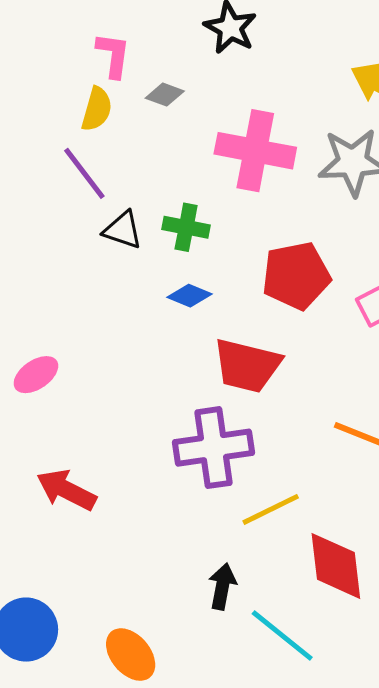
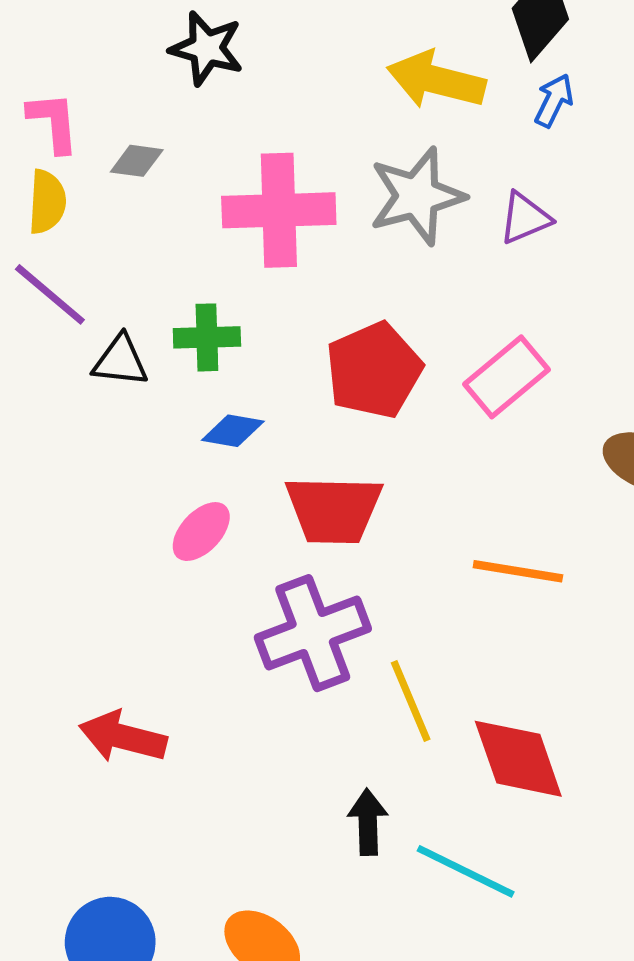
pink ellipse: (36, 375) -> (201, 532), moved
yellow line: (271, 509) -> (411, 701), turned -74

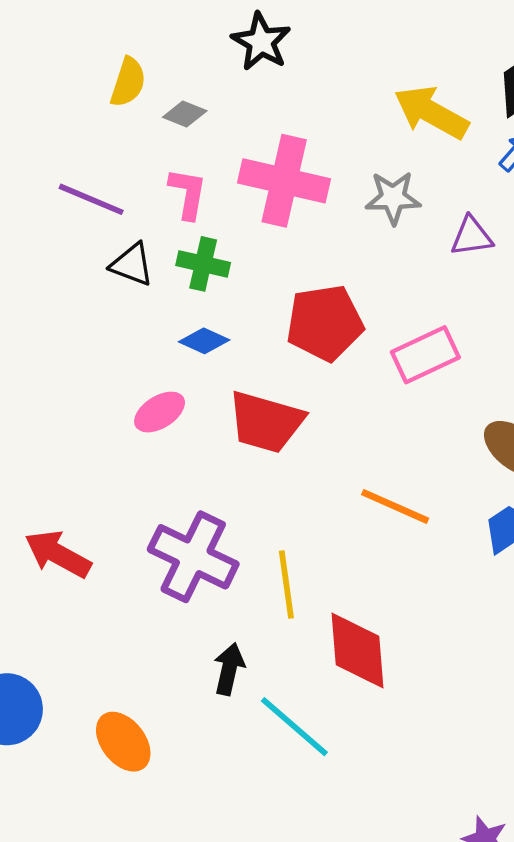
pink L-shape: (53, 122) -> (188, 193), moved
gray star: (417, 196) -> (393, 198), size x0.7
yellow semicircle: (47, 202) -> (128, 82), moved
purple line: (50, 294) -> (91, 199), turned -32
purple cross: (313, 633) -> (193, 557), moved, turned 32

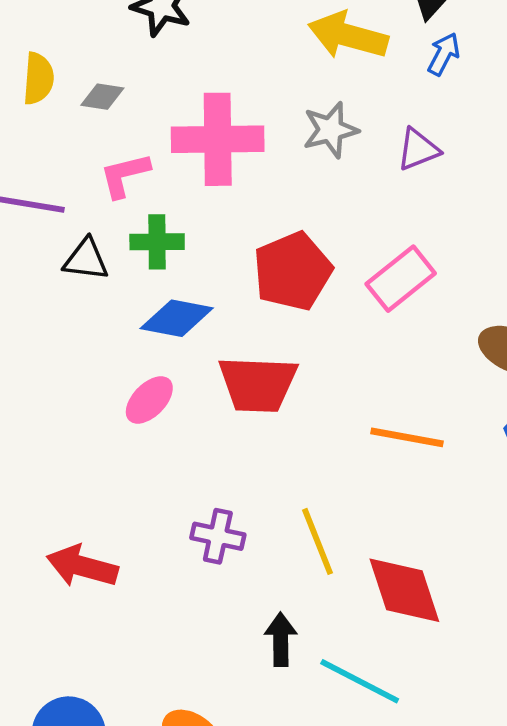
pink L-shape: (188, 193) -> (125, 175), turned -100
blue diamond: (204, 341) -> (177, 318), size x1.4
purple cross: (193, 557) -> (218, 536), size x0.6

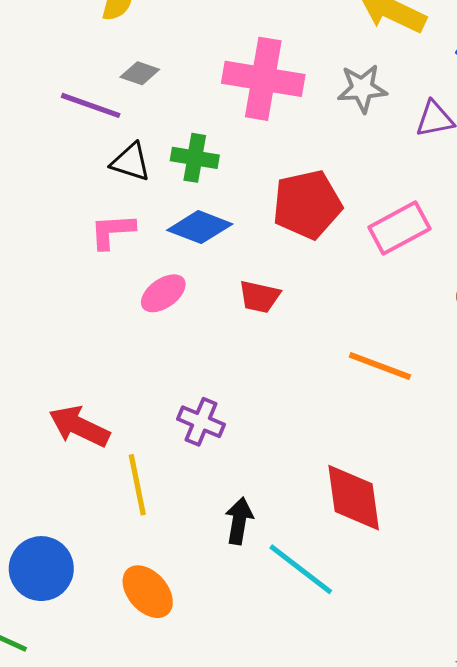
gray diamond: (102, 97) -> (140, 73), moved
pink L-shape: (125, 175) -> (112, 231), moved
red trapezoid: (258, 384) -> (259, 297), size x0.6
yellow line: (317, 541) -> (137, 485), moved

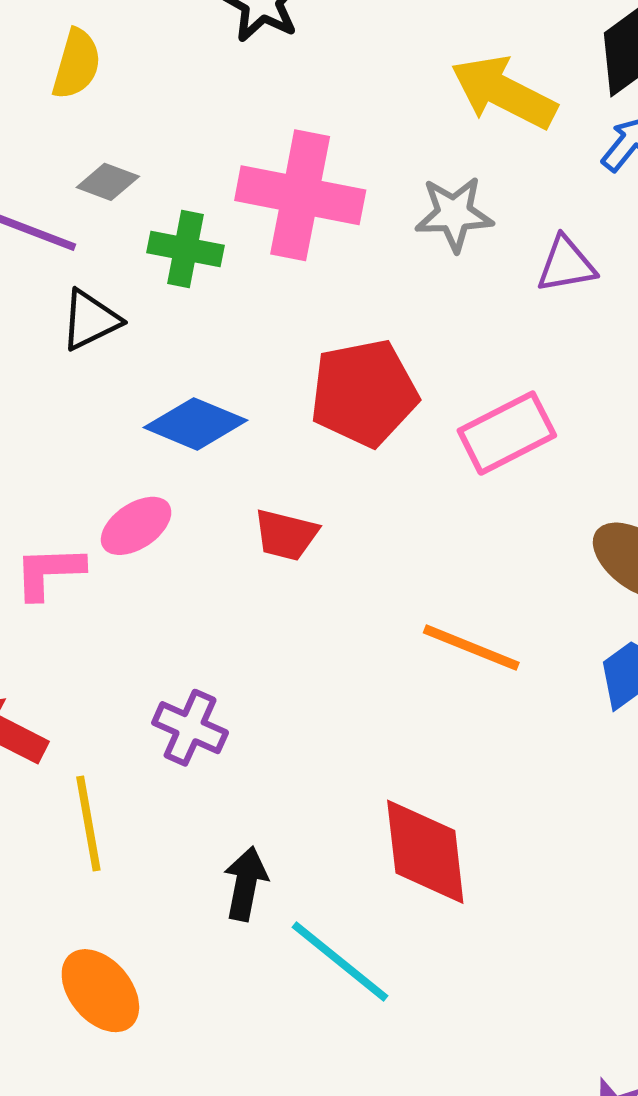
green cross: (195, 158) -> (186, 249), moved
black triangle: (131, 162) -> (90, 320), turned -45
pink L-shape: (112, 231) -> (49, 572), moved

